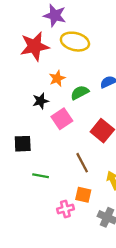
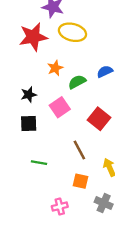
black star: (41, 101) -> (29, 95), moved
black square: (23, 144) -> (29, 123), moved
pink cross: (65, 209) -> (60, 207), moved

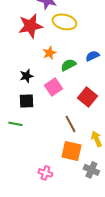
green line: (39, 163) -> (15, 124), moved
orange square: (81, 181) -> (71, 151), size x1.5
pink cross: (60, 207) -> (45, 173), moved, turned 32

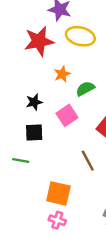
orange square: (71, 151) -> (58, 193), moved

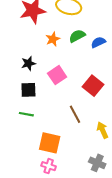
green semicircle: (85, 89) -> (77, 36), moved
green line: (21, 161) -> (26, 114), moved

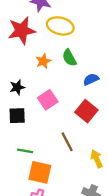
green semicircle: (77, 36) -> (69, 58), turned -91
blue semicircle: (98, 42) -> (91, 79), moved
green line: (26, 114) -> (25, 151), moved

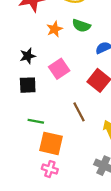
green semicircle: (69, 58) -> (81, 26), turned -42

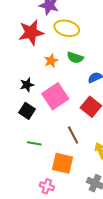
pink square: (59, 69) -> (55, 96), size x1.4
black square: (28, 85) -> (27, 111), turned 35
orange square: (51, 143) -> (63, 163), moved

